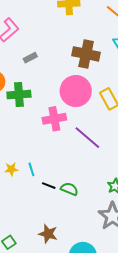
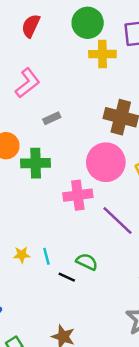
green semicircle: (69, 189) -> (87, 262), moved

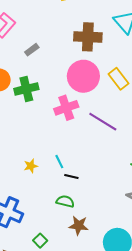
cyan line: (46, 256) -> (59, 162), moved
green semicircle: (87, 262) -> (65, 201), moved

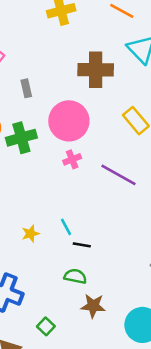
gray rectangle: (32, 50) -> (26, 88), turned -64
pink circle: (83, 76) -> (69, 121), moved
pink cross: (66, 108) -> (72, 159), size x0.6

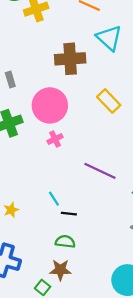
purple line: (118, 175) -> (100, 171), moved
yellow star: (30, 234) -> (11, 210), moved
brown star: (93, 306) -> (60, 270), moved

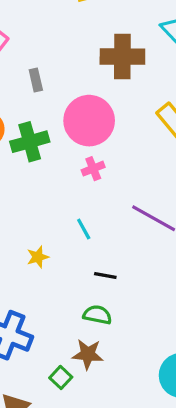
cyan line: (54, 199) -> (84, 229), moved
yellow star: (11, 210) -> (38, 257), moved

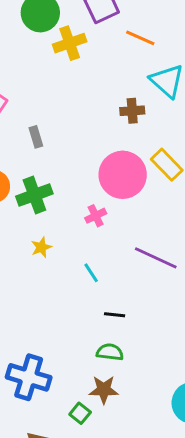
brown cross: (122, 57) -> (132, 111), moved, size x0.6
pink circle: (89, 121) -> (123, 175), moved
yellow star: (38, 257) -> (41, 247), moved

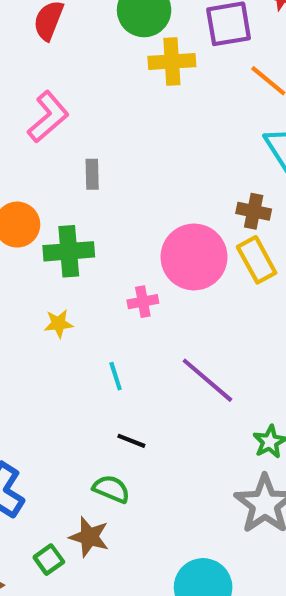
brown cross: (132, 111) -> (254, 211), moved

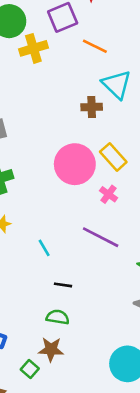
brown cross: (254, 211) -> (92, 107), moved
pink cross: (143, 302) -> (109, 194), moved, turned -30

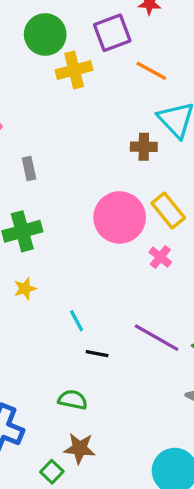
purple line: (101, 237) -> (157, 338), moved
black line: (63, 285) -> (97, 354), moved
green semicircle: (58, 317) -> (73, 400), moved

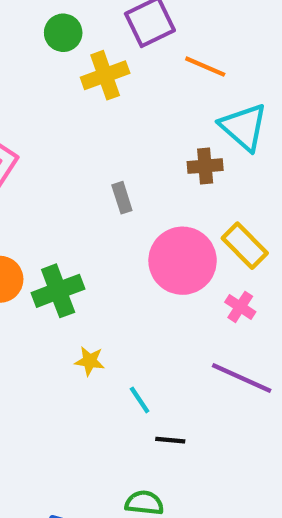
green circle: (45, 34) -> (63, 33), size x0.7
gray rectangle: (29, 169) -> (122, 198), moved
yellow star: (25, 288) -> (90, 361), moved, turned 30
purple line: (157, 338) -> (242, 378), moved

